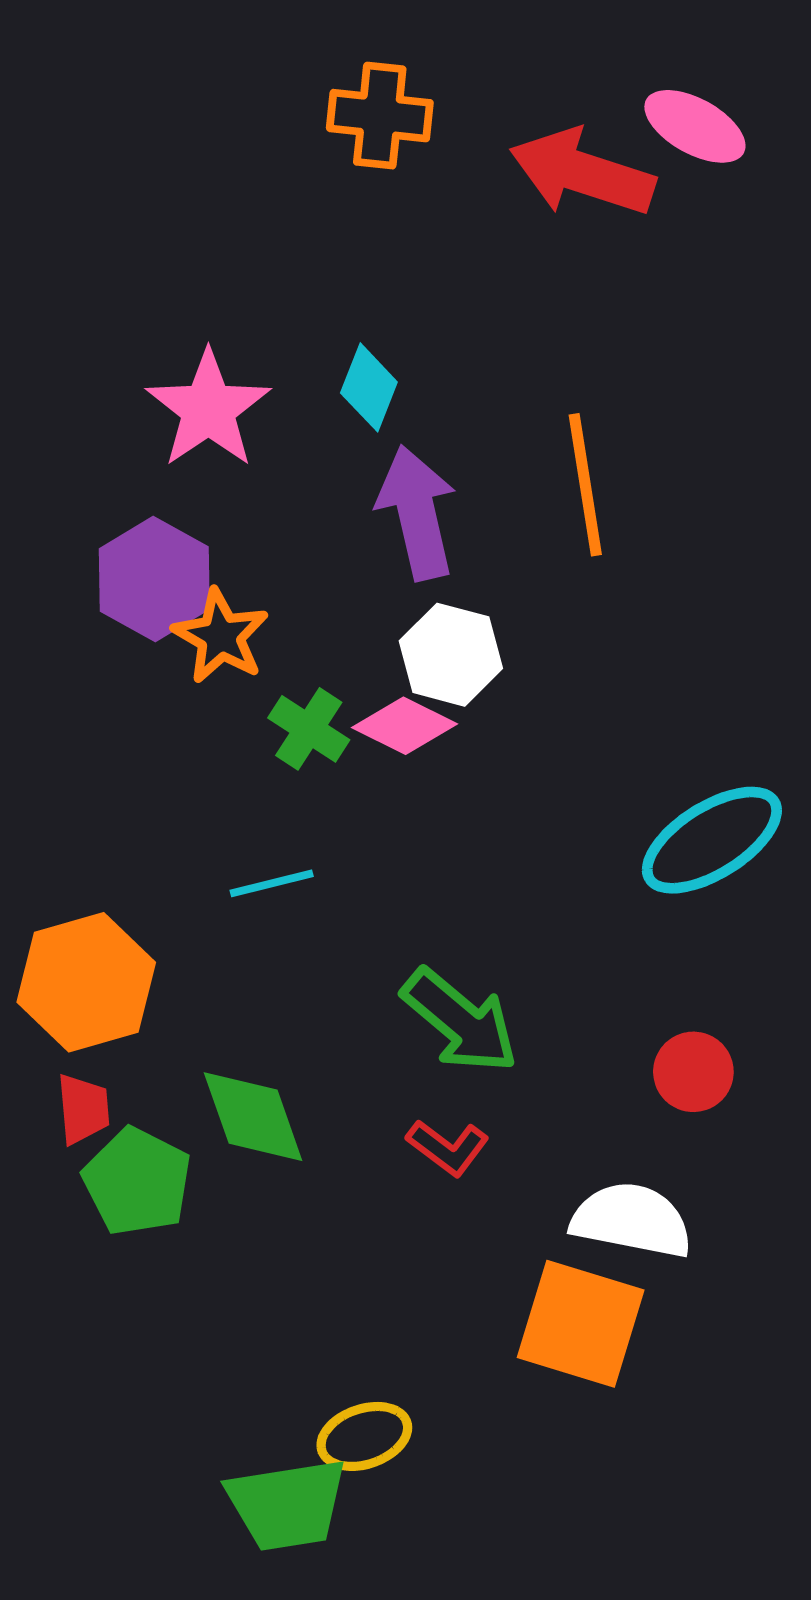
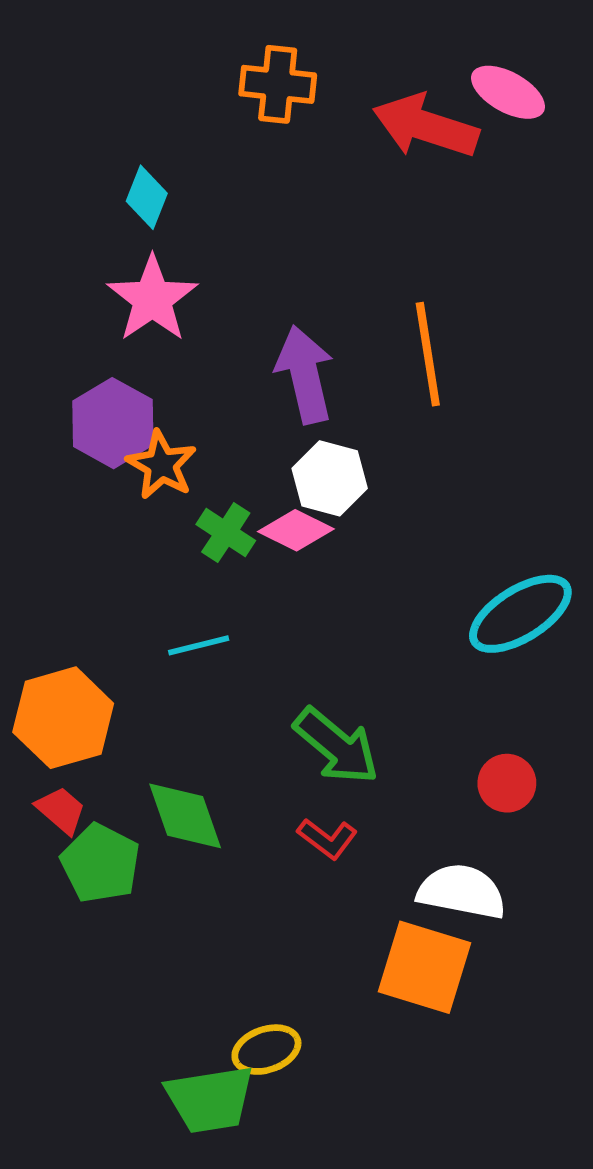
cyan diamond: (369, 387) -> (147, 197), moved
red trapezoid: (83, 1109) -> (61, 810), turned -44

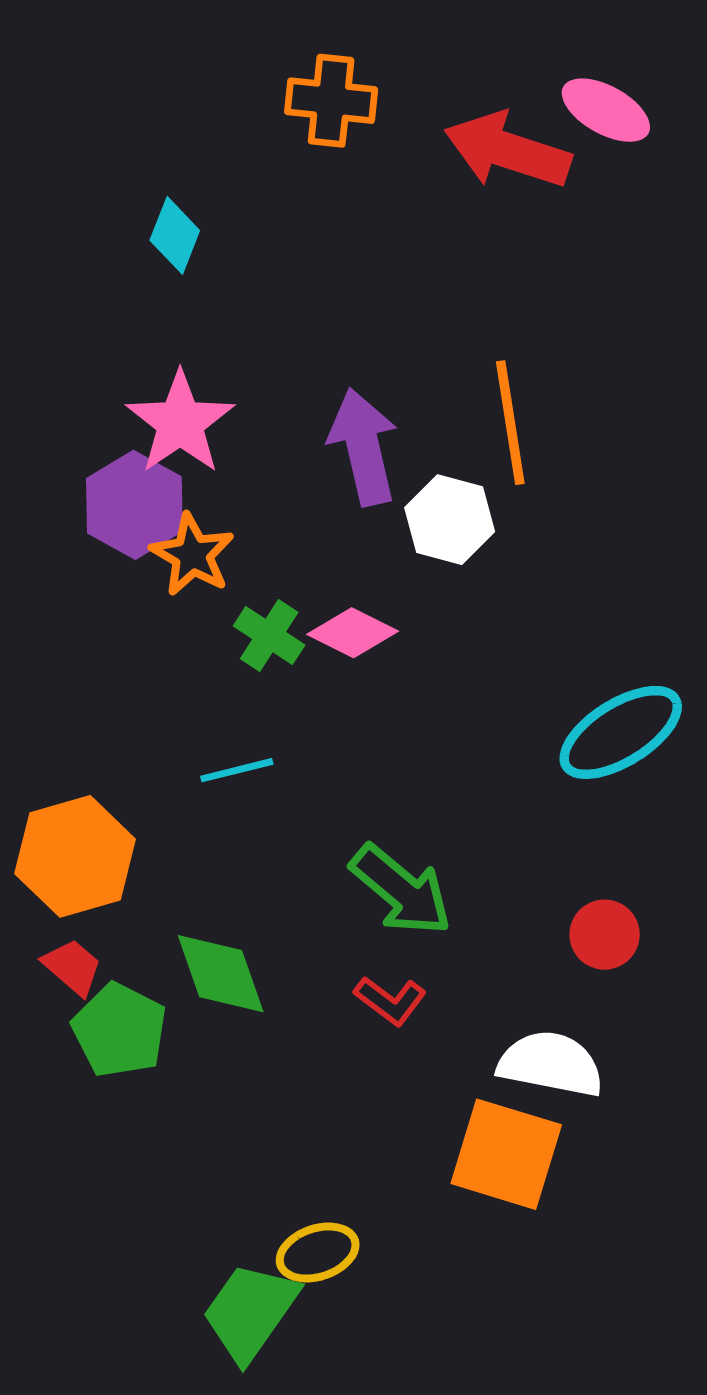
pink star: (152, 299) -> (180, 423), moved
white hexagon: (330, 478) -> (450, 520), moved
green trapezoid: (210, 1099) -> (250, 1312), turned 134

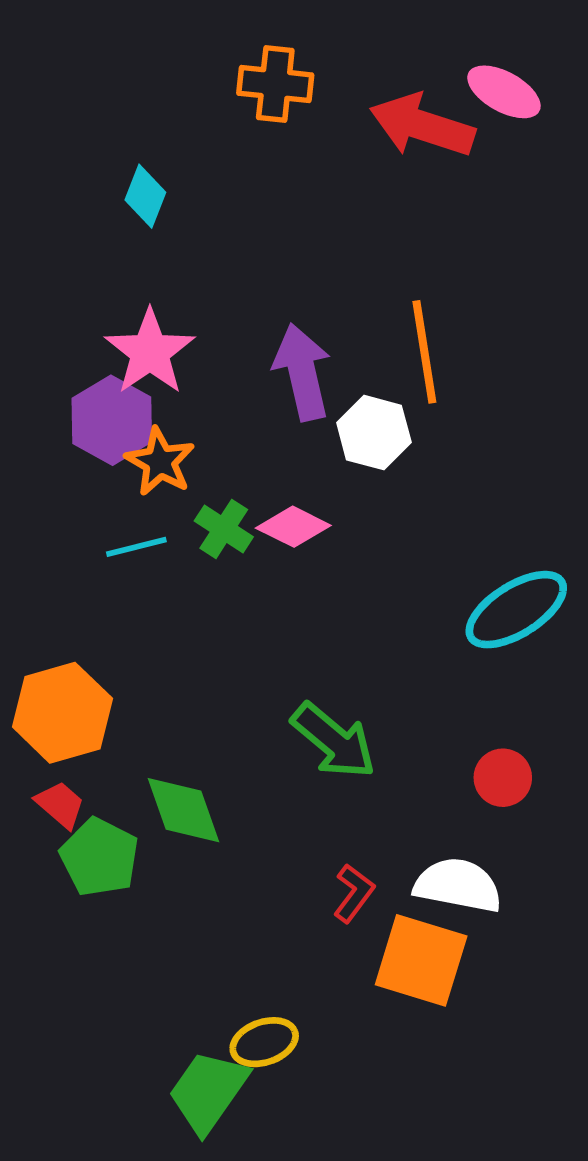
cyan line: (237, 770) -> (136, 547), moved
red L-shape: (390, 1001) -> (354, 893), moved, turned -90

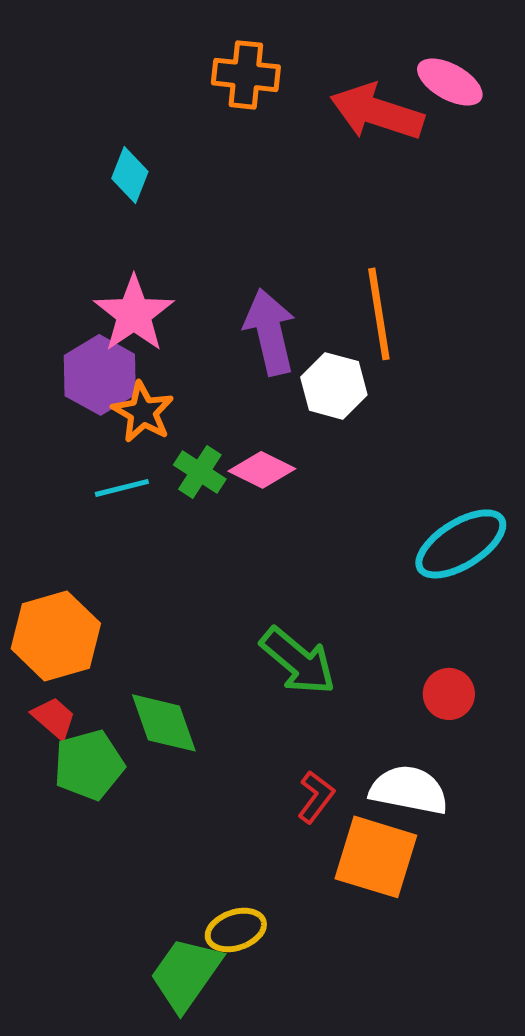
green pentagon: (99, 857) -> (89, 765), turned 30

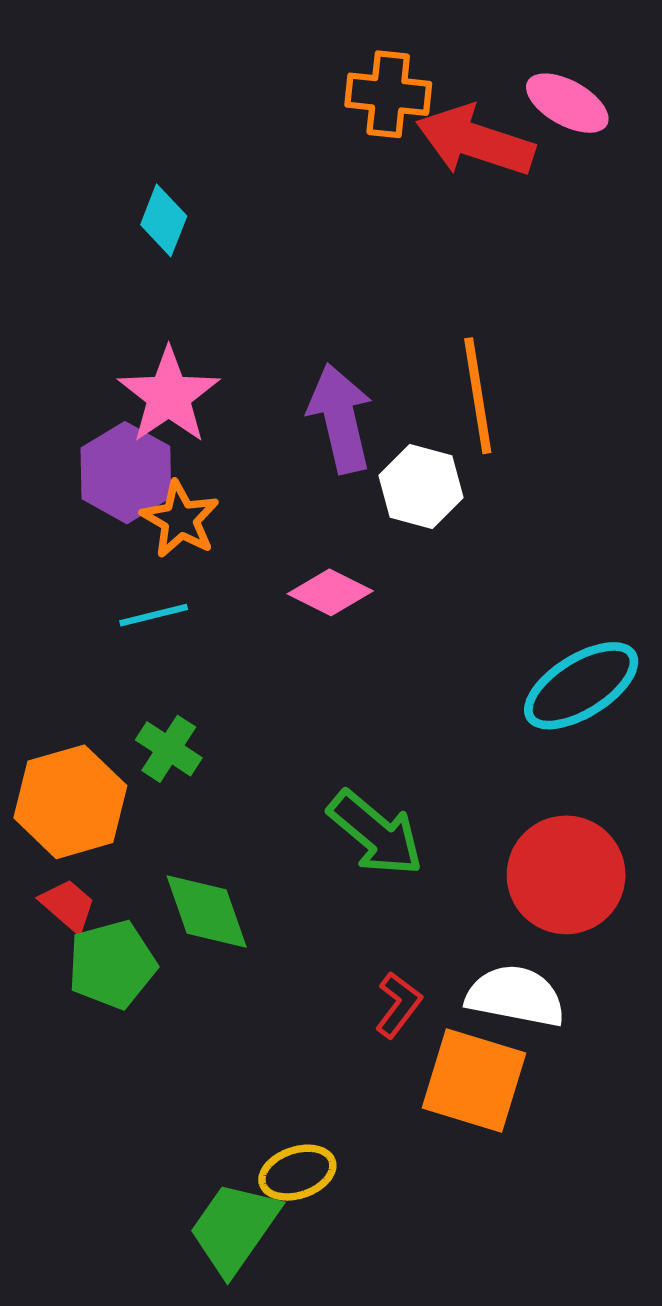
orange cross: (246, 75) -> (388, 94), moved
green cross: (200, 472) -> (169, 749), moved
red circle: (449, 694) -> (566, 875), size x1.8

